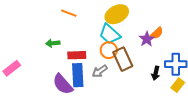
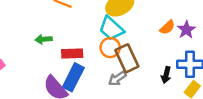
purple star: (147, 39) -> (186, 30), moved
gray arrow: (100, 71) -> (117, 79), moved
blue rectangle: (78, 75) -> (73, 77), turned 30

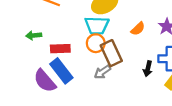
orange semicircle: (167, 27) -> (138, 29), moved
cyan trapezoid: (111, 29) -> (97, 25), turned -40
blue rectangle: (73, 77) -> (61, 71), turned -65

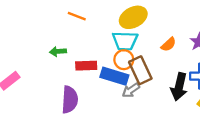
black arrow: (148, 69) -> (179, 87), size x1.6
blue rectangle: (61, 71) -> (114, 76), moved, turned -35
purple semicircle: (45, 81) -> (70, 100), turned -135

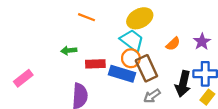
cyan trapezoid: (125, 41) -> (132, 41), turned -145
gray arrow: (131, 90) -> (152, 96), moved

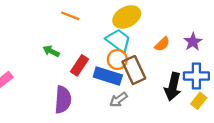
green arrow: (69, 50) -> (51, 51), turned 32
red rectangle: (95, 64) -> (79, 65), turned -54
gray arrow: (152, 96) -> (118, 100), moved

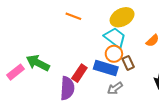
green arrow: (51, 51) -> (38, 63), moved, size x1.6
red rectangle: (79, 65) -> (79, 73), moved
brown rectangle: (134, 70) -> (128, 63), size x0.6

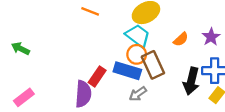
green arrow: (38, 63) -> (20, 49), moved, size x0.7
brown rectangle: (128, 63) -> (153, 65), size x1.6
pink rectangle: (16, 72) -> (24, 97), moved

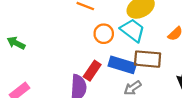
orange circle: (137, 54) -> (104, 34), moved
brown rectangle: (153, 65) -> (148, 59), turned -60

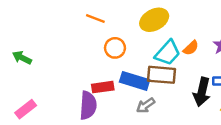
cyan trapezoid: (133, 30) -> (168, 53), moved, turned 95
red rectangle: (92, 71) -> (103, 87), turned 48

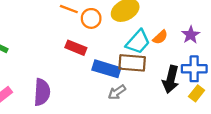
orange circle: (115, 48) -> (91, 18), moved
red rectangle: (103, 87) -> (76, 48), moved, turned 30
purple semicircle: (88, 105) -> (42, 92), moved

